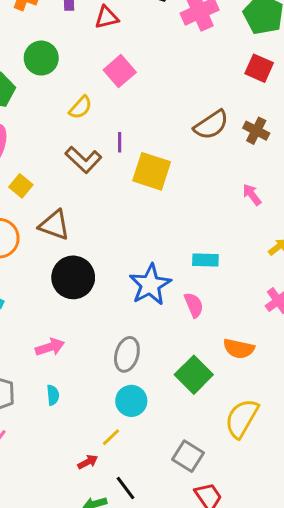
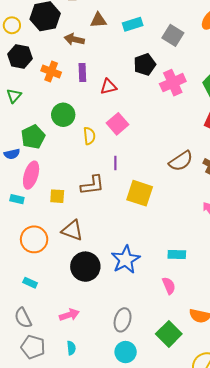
yellow semicircle: (80, 107) -> (89, 136), moved, turned -48
purple line: (120, 142) -> (115, 163), moved
brown L-shape: (83, 160) -> (92, 185), turned -50
yellow square: (21, 186) -> (57, 196), moved, turned -35
blue star: (150, 285) -> (126, 260), moved

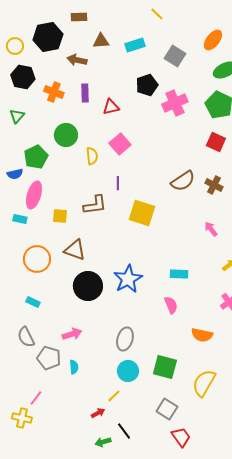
green square: (169, 334) -> (165, 367), moved, turned -30
gray pentagon: (33, 347) -> (49, 358), moved

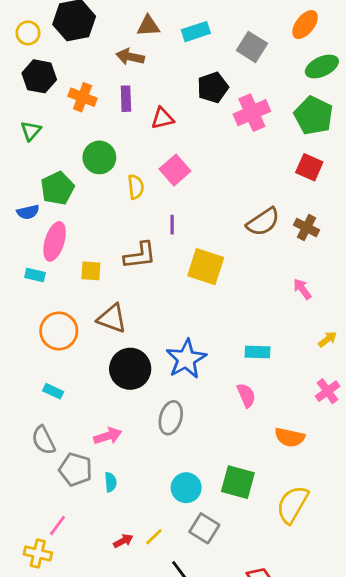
brown arrow: (77, 60) -> (130, 57), moved
gray ellipse: (125, 339) -> (171, 418), moved
yellow line: (114, 396) -> (154, 537), moved
gray square: (167, 409) -> (204, 528), moved
red arrow: (98, 413) -> (123, 541), moved

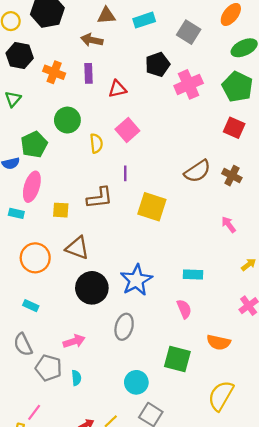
green square: (238, 482) -> (177, 359), moved

